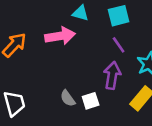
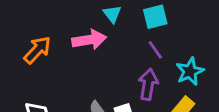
cyan triangle: (80, 13) -> (112, 14), turned 36

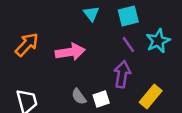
pink arrow: (89, 40) -> (70, 52), moved
cyan star: (190, 71) -> (158, 41), moved

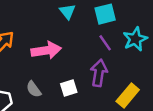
gray semicircle: (79, 97) -> (34, 89), moved
white square: (101, 99) -> (69, 88), moved

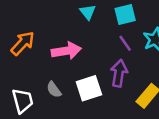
white square: (69, 88) -> (89, 88), size x1.5

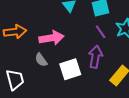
orange arrow: (23, 43) -> (15, 32), turned 40
gray semicircle: (54, 90) -> (41, 60), moved

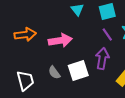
gray semicircle: (41, 60) -> (54, 73), moved

